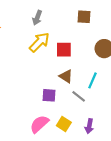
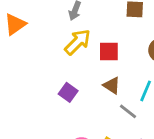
purple square: (49, 95) -> (68, 92), moved, turned 32

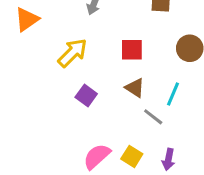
yellow arrow: (78, 42) -> (72, 53), moved

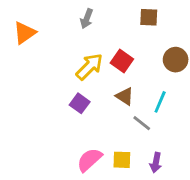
red square: (132, 50) -> (122, 61), turned 35
yellow arrow: (72, 53) -> (89, 67), moved
yellow square: (132, 156) -> (122, 160), turned -30

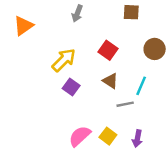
yellow arrow: (89, 67) -> (64, 60), moved
gray line: (142, 123) -> (125, 104), turned -49
yellow square: (122, 160) -> (108, 136), turned 35

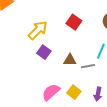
brown triangle: (110, 81) -> (70, 60), moved, turned -32

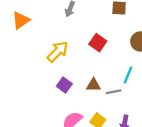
purple square: (44, 52) -> (64, 85), moved

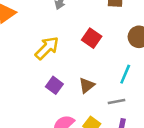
brown triangle: (93, 85) -> (87, 85), turned -40
gray line: (113, 92) -> (117, 101), moved

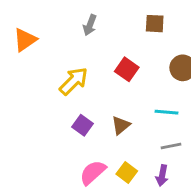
cyan line: (125, 74) -> (167, 112), turned 72
gray line: (117, 101) -> (171, 146), moved

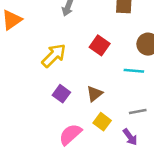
cyan line: (167, 112) -> (134, 71), moved
yellow square: (127, 173) -> (102, 122), moved
purple arrow: (162, 175) -> (130, 137), turned -48

